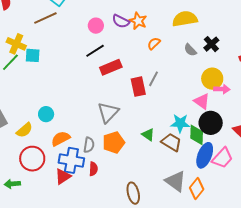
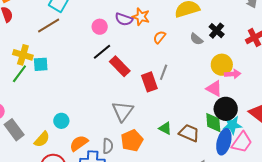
red rectangle: (111, 67) -> (120, 66), turned 75
cyan star: (180, 123) -> (232, 125), moved

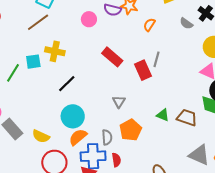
black line: (102, 52) -> (67, 84), moved
yellow cross: (23, 55) -> (55, 51), moved
gray triangle: (123, 111) -> (119, 102), size x0.6
cyan circle: (61, 121) -> (73, 116), moved, size x1.5
yellow semicircle: (42, 139) -> (41, 136), turned 78

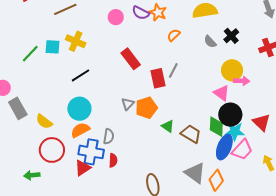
orange pentagon: (131, 130) -> (146, 108), moved

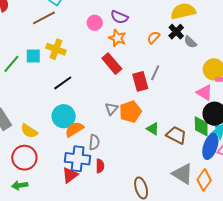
orange star: (158, 12) -> (117, 38), moved
black cross: (231, 36) -> (176, 32), moved
orange semicircle: (80, 130) -> (74, 129), moved
red circle: (52, 150) -> (24, 158), moved

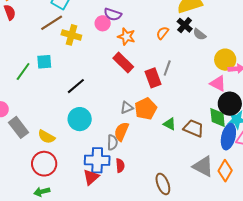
purple semicircle: (119, 17) -> (113, 14), moved
yellow cross: (56, 49) -> (71, 35), moved
gray triangle: (112, 109) -> (127, 108), turned 32
orange semicircle: (74, 129) -> (121, 132), moved, turned -30

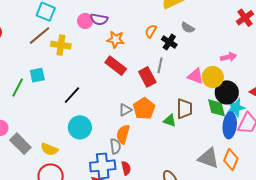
pink circle: (103, 23) -> (85, 21), moved
black cross: (185, 25) -> (169, 42), moved
yellow circle: (225, 60) -> (213, 77), moved
pink triangle: (218, 84) -> (196, 76), moved
brown trapezoid: (194, 128) -> (184, 109), moved, turned 75

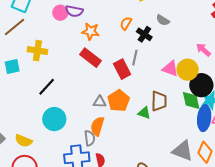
yellow cross: (61, 45) -> (37, 51), moved
pink arrow: (229, 57) -> (203, 50), turned -126
gray triangle: (125, 110) -> (100, 102), turned 32

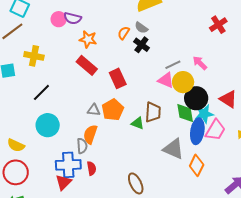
gray semicircle: (163, 20) -> (141, 28), moved
gray line: (135, 58) -> (173, 65), moved, turned 49
gray triangle: (183, 151) -> (173, 149), moved

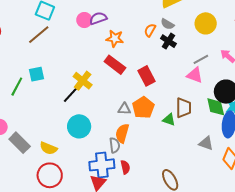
purple semicircle: (73, 18) -> (98, 18), turned 150
yellow cross: (34, 56) -> (83, 81), moved, turned 30
yellow circle: (183, 82) -> (206, 23), moved
gray triangle: (173, 149) -> (206, 143), size x0.7

